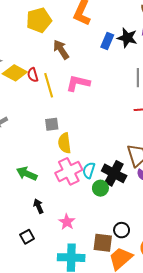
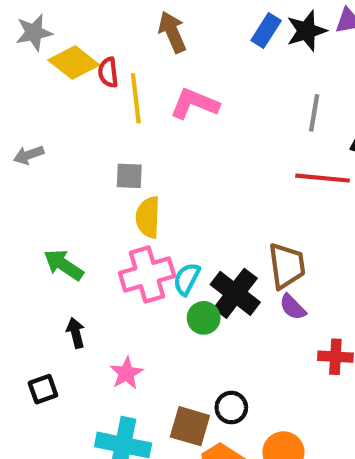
black star: (127, 38) -> (306, 31), turned 30

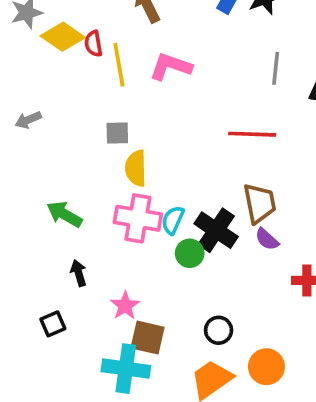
red line: (322, 178) -> (252, 134), moved
pink cross: (147, 274) -> (138, 218), turned 30
brown square: (190, 426) -> (148, 338), moved

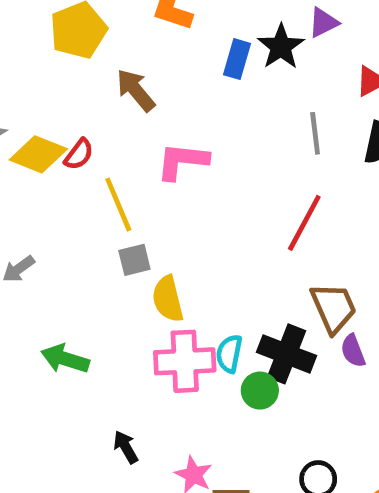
red semicircle: (93, 44) -> (79, 154), turned -120
yellow line: (119, 65) -> (118, 204), moved
red line: (252, 134) -> (304, 223), turned -51
green arrow: (64, 214) -> (65, 359), moved
purple semicircle: (267, 239) -> (353, 351), turned 40

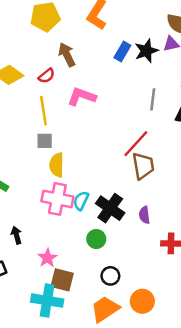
red semicircle: (79, 154) -> (47, 76), moved
brown trapezoid: (334, 308) -> (143, 166), moved
green circle: (260, 391) -> (96, 239), moved

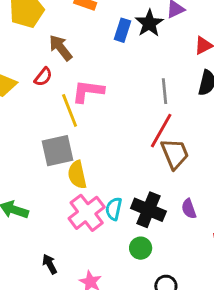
gray line: (153, 99) -> (164, 91), moved
yellow line: (43, 111) -> (70, 110), moved
gray square: (45, 141) -> (58, 151), size x1.6
pink cross: (57, 199) -> (87, 213), turned -36

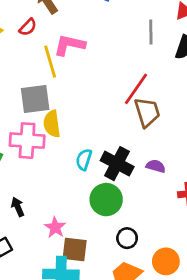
gray line: (164, 91) -> (151, 32), moved
purple semicircle: (189, 209) -> (156, 166), turned 120
pink cross: (87, 213) -> (27, 141), moved, turned 36
green circle: (141, 248) -> (106, 200), size x1.5

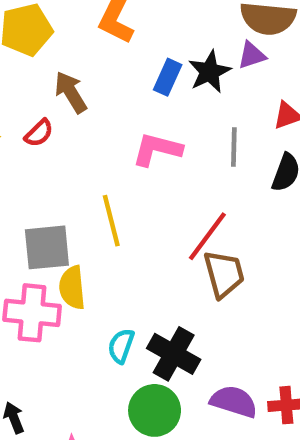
pink L-shape: (69, 45) -> (157, 149), moved
yellow line: (50, 62) -> (111, 221), moved
purple semicircle: (156, 166) -> (234, 402), moved, size x1.5

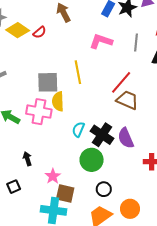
red semicircle: (39, 133) -> (39, 32), moved
brown trapezoid: (224, 274) -> (127, 100), turned -55
purple semicircle: (234, 402) -> (126, 138), moved, turned -135

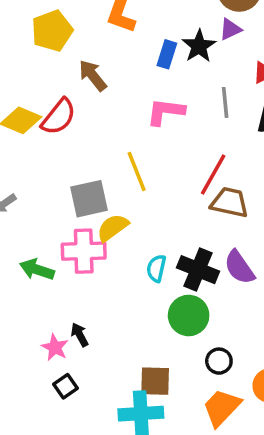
red semicircle: (39, 32) -> (59, 117), size x1.6
yellow semicircle: (58, 101) -> (113, 228), turned 66
pink star: (53, 176) -> (55, 347), moved

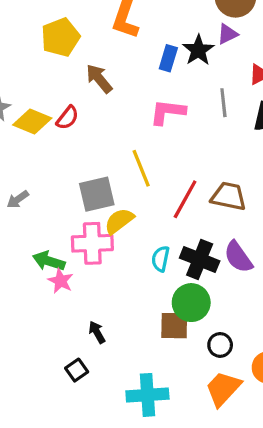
red semicircle: (59, 117) -> (68, 118), size x0.7
red line: (213, 175) -> (185, 199), moved
black arrow: (80, 335) -> (97, 332), moved
pink star: (55, 347) -> (61, 281), moved
brown square: (155, 381) -> (174, 326), moved

